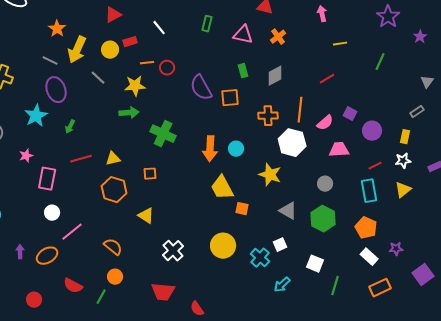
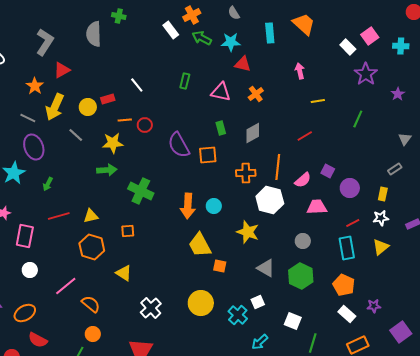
red triangle: (113, 15) -> (62, 70), moved
pink line: (72, 232) -> (66, 286), moved
red semicircle: (73, 286) -> (38, 340), moved

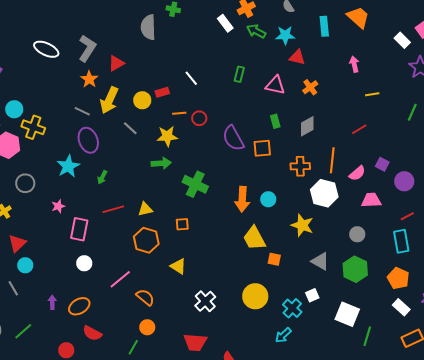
gray L-shape: (45, 42) -> (87, 48), moved
white square: (293, 321) -> (347, 314), size x1.4
cyan arrow: (260, 342) -> (283, 335), moved

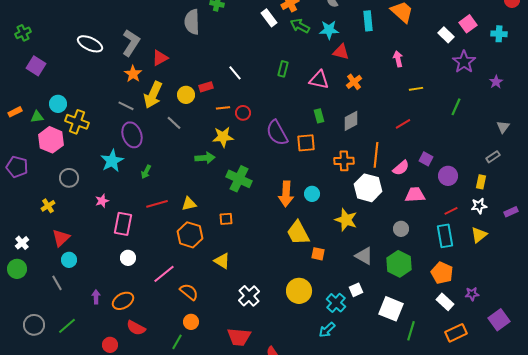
yellow star: (167, 136) -> (223, 137), moved

